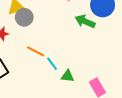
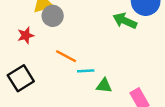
cyan line: (52, 64) -> (86, 71), turned -56

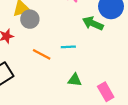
cyan line: (86, 71) -> (68, 47), moved

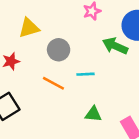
gray circle: (30, 19) -> (59, 50), moved

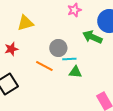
gray circle: (59, 50) -> (58, 48), moved
green triangle: (93, 114) -> (75, 72), moved

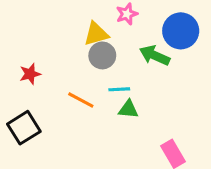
yellow triangle: (25, 23) -> (96, 34), moved
gray circle: (58, 48) -> (102, 55), moved

